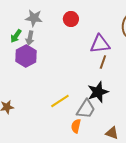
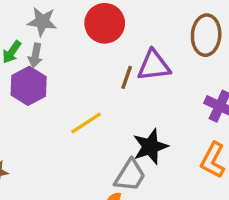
red circle: (71, 19) -> (105, 23), size x1.5
brown line: (103, 62) -> (127, 77), moved
yellow line: (60, 101) -> (86, 123), moved

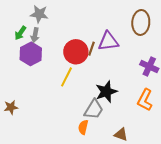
red circle: (105, 23) -> (76, 52), moved
yellow line: (86, 123) -> (66, 77), turned -30

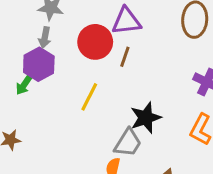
green arrow: (20, 33) -> (24, 85), moved
purple triangle: (108, 41) -> (126, 21), moved
red circle: (76, 52) -> (95, 42), moved

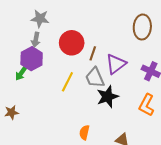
purple triangle: (126, 21) -> (116, 64), moved, turned -30
gray trapezoid: (128, 143) -> (95, 78), moved, turned 125

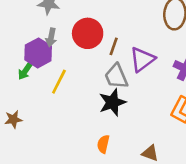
gray arrow: (36, 40) -> (51, 37), moved
yellow line: (67, 82) -> (59, 82), moved
black star: (107, 97) -> (112, 102), moved

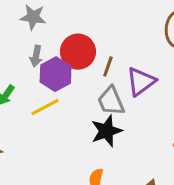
purple hexagon: (38, 53) -> (56, 74), moved
yellow line: (59, 82) -> (45, 107), turned 35

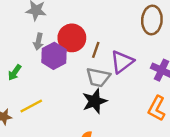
gray trapezoid: (111, 101) -> (98, 77), turned -55
yellow line: (45, 107) -> (31, 106), moved

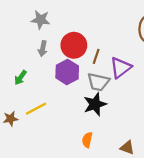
purple hexagon: (54, 56) -> (67, 72), moved

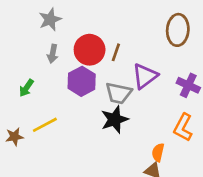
gray star: (41, 20) -> (50, 19), turned -30
brown line: (96, 56) -> (116, 52), moved
orange semicircle: (87, 140) -> (158, 152), moved

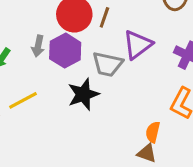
gray arrow: (53, 54) -> (38, 46), moved
black star: (115, 120) -> (83, 94), moved

